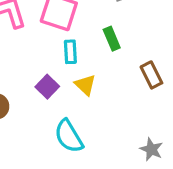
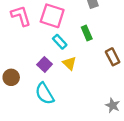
cyan rectangle: (70, 52) -> (60, 42), turned -40
cyan semicircle: (69, 136) -> (45, 94), moved

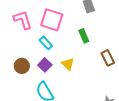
cyan rectangle: (60, 42) -> (46, 43), moved
brown circle: (11, 77) -> (22, 66), moved

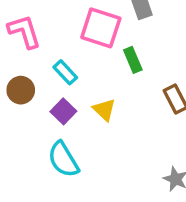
pink square: (52, 20) -> (101, 28), moved
brown circle: (22, 66) -> (21, 90), moved

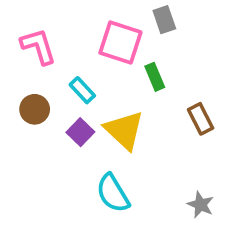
yellow triangle: (104, 110) -> (124, 130), size x1.6
cyan semicircle: (63, 159) -> (113, 193), moved

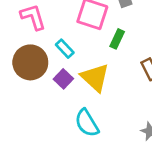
green rectangle: (155, 77) -> (117, 39), turned 48
brown circle: (35, 109) -> (30, 62), size x1.6

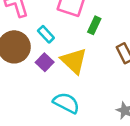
cyan semicircle: (87, 123) -> (66, 103), turned 148

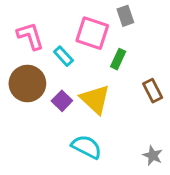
cyan rectangle: (46, 34) -> (63, 56), moved

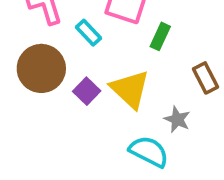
cyan semicircle: (86, 147) -> (149, 152), moved
gray star: (153, 155) -> (177, 119), moved

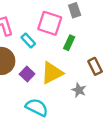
yellow triangle: (130, 89) -> (52, 73), turned 50
cyan semicircle: (149, 152) -> (37, 107), moved

